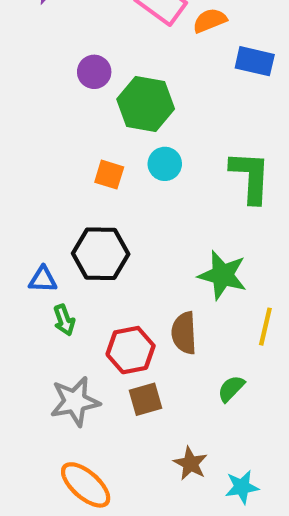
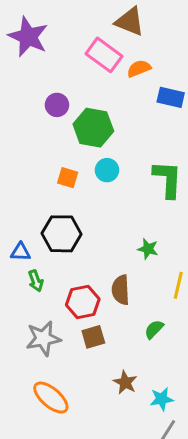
green star: (223, 275) -> (148, 249), size x0.6

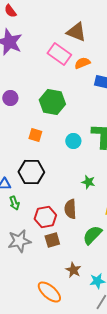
purple circle: (57, 105) -> (10, 98), moved
cyan circle: (107, 170) -> (73, 141), moved
green semicircle: (154, 329) -> (92, 235), size x1.5
orange ellipse: (51, 398) -> (49, 292), moved

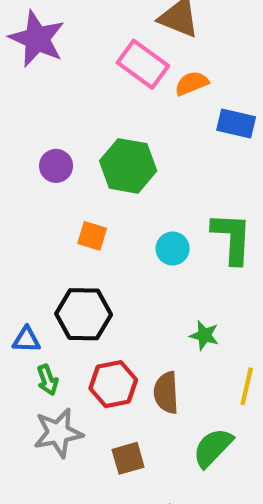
purple circle: (10, 98) -> (56, 166), moved
red hexagon: (45, 217) -> (113, 384), moved
gray star: (19, 241) -> (58, 433), moved

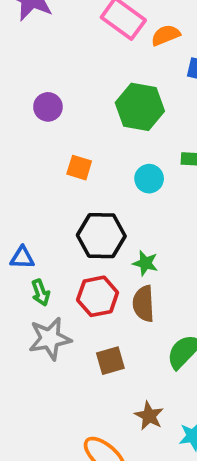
green hexagon: (128, 166) -> (140, 107), moved
black hexagon: (84, 314) -> (101, 236), moved
green star: (204, 335) -> (145, 263), moved

